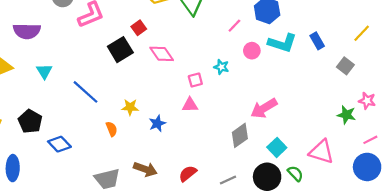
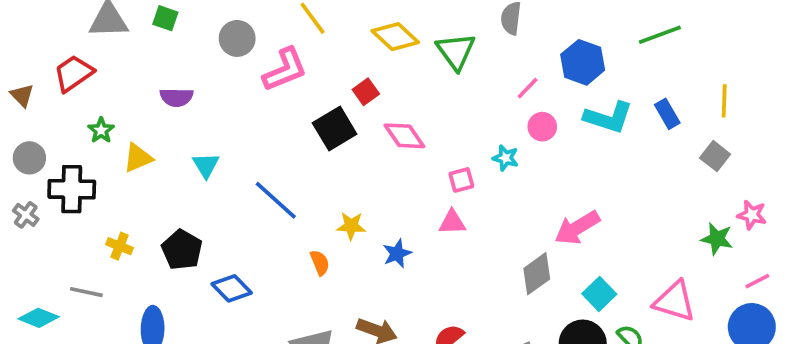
purple semicircle: (27, 31) -> (176, 97), size x0.7
yellow line: (362, 33) -> (724, 101), moved, turned -42
pink circle: (252, 51) -> (542, 127), moved

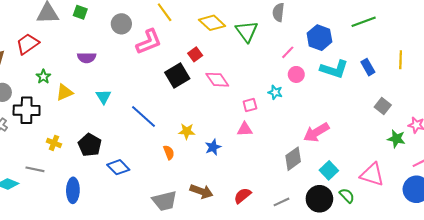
gray square: (715, 156) -> (383, 106), moved

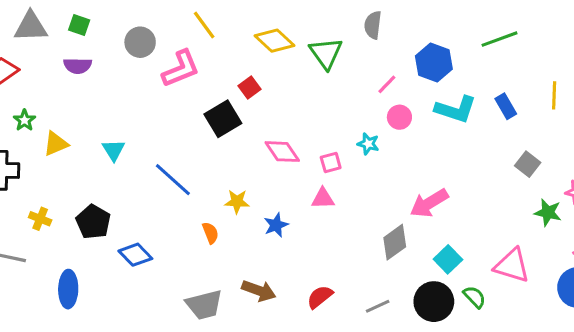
purple semicircle: (87, 58) -> (78, 66), moved
pink diamond: (217, 80) -> (282, 152), moved

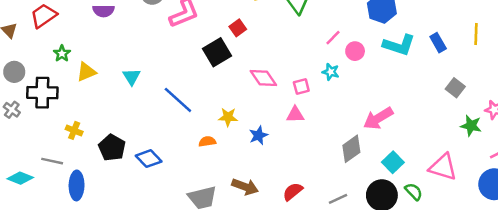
pink line: (387, 84) -> (333, 38), moved
black pentagon: (93, 222) -> (112, 148), moved
orange semicircle: (210, 233) -> (207, 141), turned -77
blue ellipse: (68, 289) -> (77, 185), moved

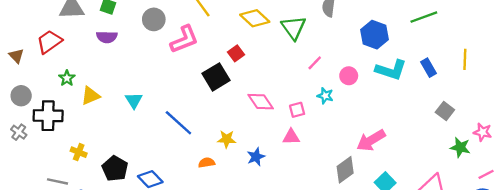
pink line: (333, 38) -> (315, 63), moved

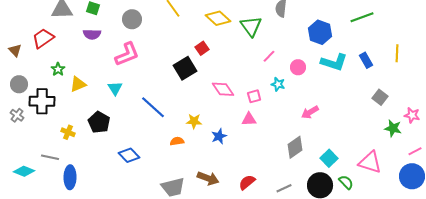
pink L-shape: (184, 39) -> (127, 54), moved
pink arrow: (371, 140) -> (310, 112), moved, size x0.7
black pentagon: (115, 169) -> (99, 122), moved

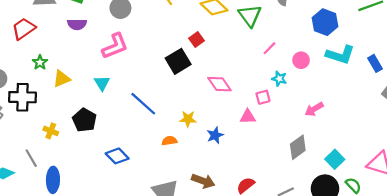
blue rectangle: (366, 60) -> (375, 63), moved
pink square: (254, 96) -> (263, 97), moved
gray line: (50, 157) -> (31, 158), turned 48

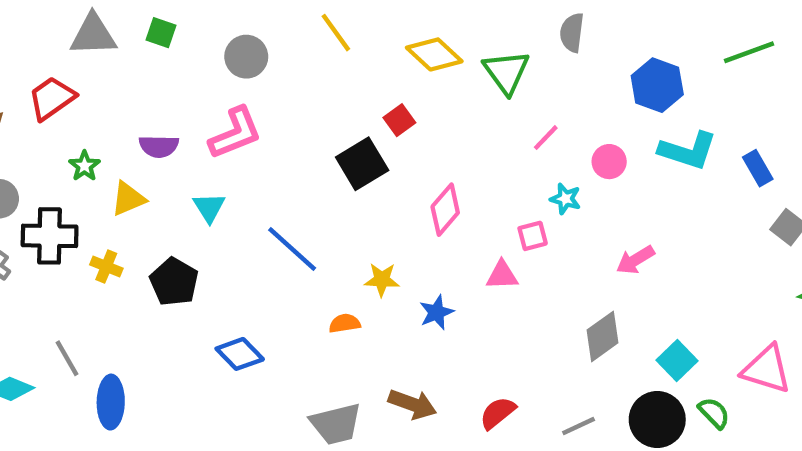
purple semicircle: (77, 24) -> (159, 146), moved
pink diamond: (219, 84) -> (445, 210), turned 75
yellow cross: (51, 131) -> (106, 266), moved

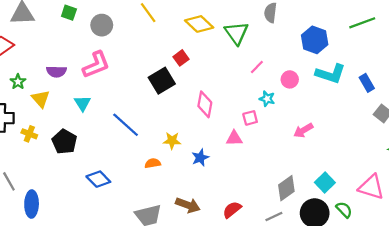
green square: (161, 33) -> (69, 13), moved
yellow triangle: (128, 199) -> (41, 99), turned -48
pink diamond: (445, 210) -> (205, 104), turned -30
gray diamond: (603, 336) -> (286, 188), moved

